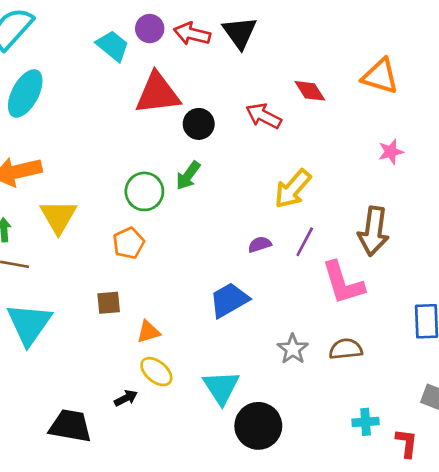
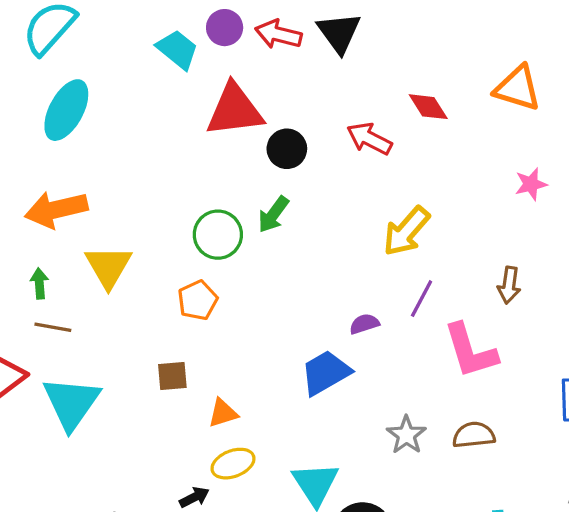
brown arrow: (374, 231) -> (509, 285), size x0.6
purple semicircle: (260, 244) -> (364, 324), moved
yellow ellipse: (156, 372) -> (233, 464), turned -60

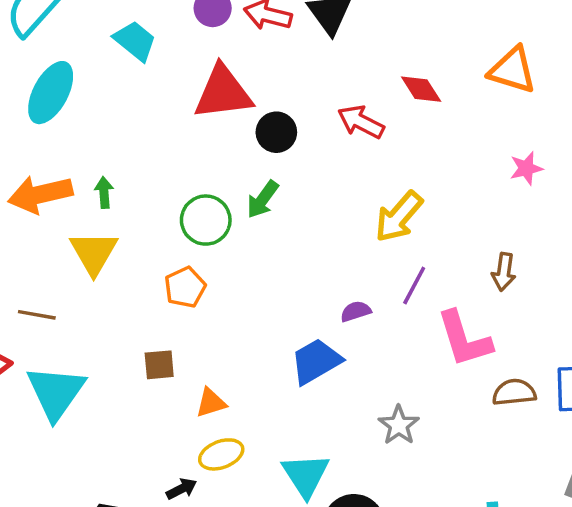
cyan trapezoid: (177, 49) -> (135, 41), moved
green arrow: (39, 283) -> (104, 193), moved
brown semicircle: (474, 435) -> (514, 392), moved

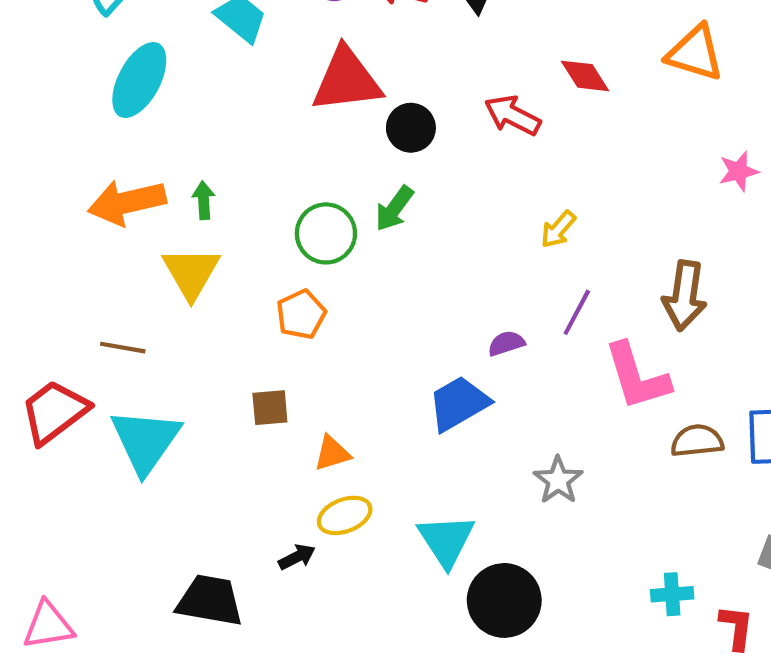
pink star: (526, 168) -> (739, 171), moved
yellow arrow: (399, 217) -> (558, 229), size x0.6
brown arrow: (504, 272) -> (685, 296), size x1.5

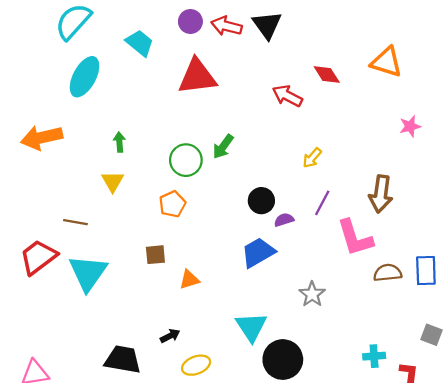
black circle: (411, 128) -> (261, 201), moved
orange arrow: (127, 202) -> (42, 138), moved
yellow triangle: (191, 273) -> (113, 181), size x0.7
yellow ellipse: (345, 515) -> (196, 365), moved

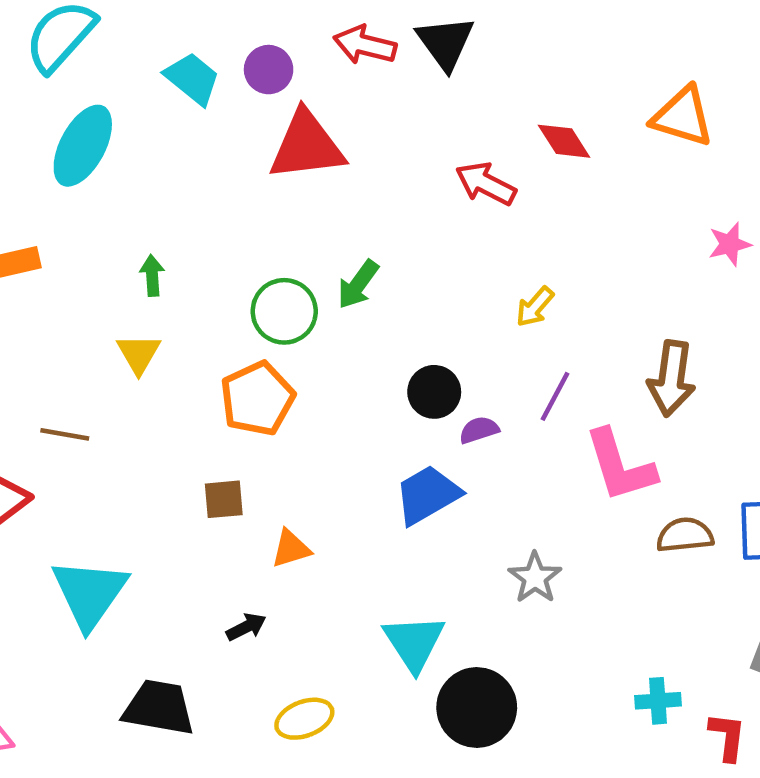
purple circle: (190, 22) -> (269, 70), moved
orange pentagon: (172, 204) -> (257, 399), size x1.4
cyan triangle: (88, 273) -> (89, 593), moved
black arrow: (170, 336) -> (246, 627), moved

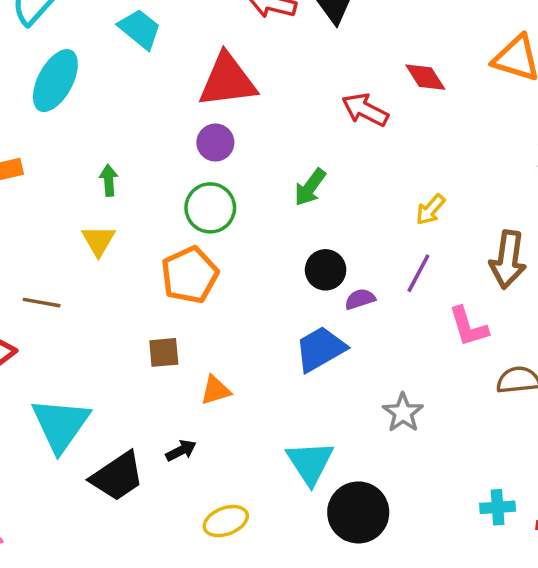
purple circle: (269, 70) -> (215, 143), moved
green arrow: (358, 284) -> (310, 187), moved
yellow arrow: (535, 307) -> (431, 210), moved
pink L-shape: (620, 466) -> (468, 327), size x0.7
black trapezoid: (159, 708) -> (117, 476), moved, turned 136

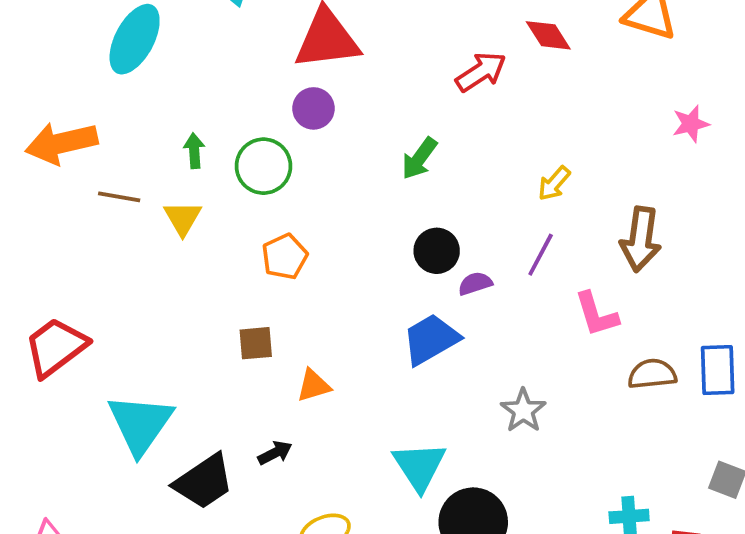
red arrow: (365, 110) -> (481, 72), turned 120
green circle: (210, 208) -> (263, 166), moved
orange pentagon: (190, 275) -> (285, 257), size x0.7
brown line: (42, 303) -> (119, 197), moved

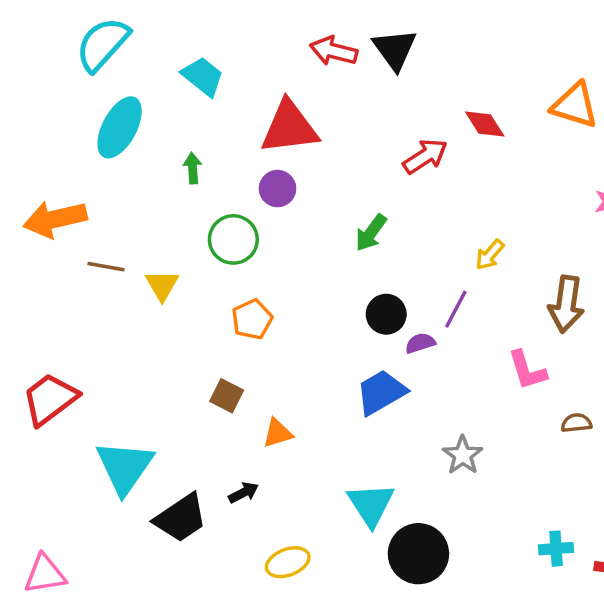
green arrow: (194, 151) -> (193, 168), moved
purple line: (541, 255) -> (456, 309), moved
brown square: (256, 343) -> (227, 396), turned 32
brown semicircle: (652, 374) -> (576, 423), size x0.7

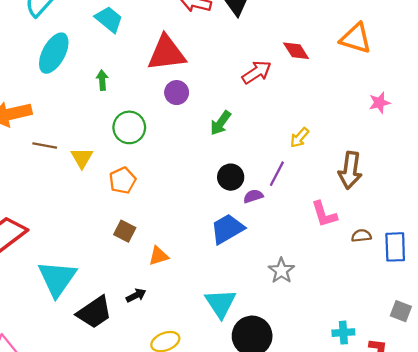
purple circle: (278, 189) -> (177, 93), moved
orange pentagon: (252, 319) -> (122, 180), moved
brown semicircle: (576, 423) -> (361, 236), moved

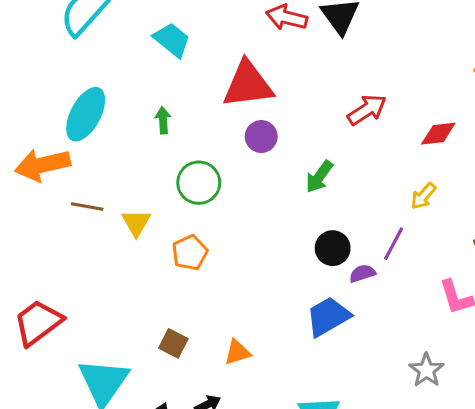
red diamond: (296, 51) -> (438, 134), moved, turned -64
cyan ellipse: (54, 53) -> (86, 114), moved
brown square: (125, 231) -> (173, 343), moved
gray star: (281, 271) -> (426, 370), moved

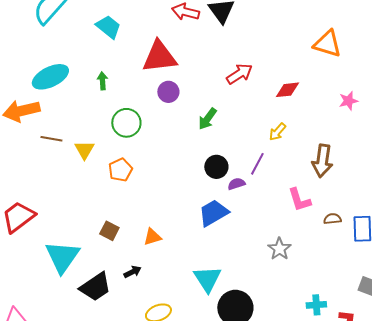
cyan ellipse: (86, 114) -> (50, 77), turned 36

